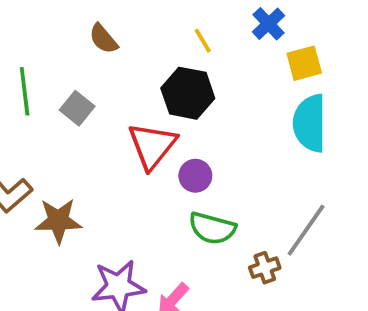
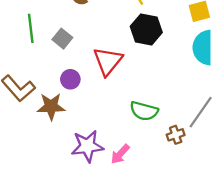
black hexagon: (188, 93) -> (146, 29), moved
purple circle: (195, 176) -> (70, 79), moved

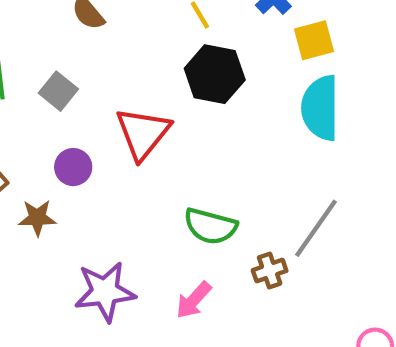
brown star: (51, 106) -> (37, 218), size x0.7
pink arrow: (120, 154) -> (194, 300), moved

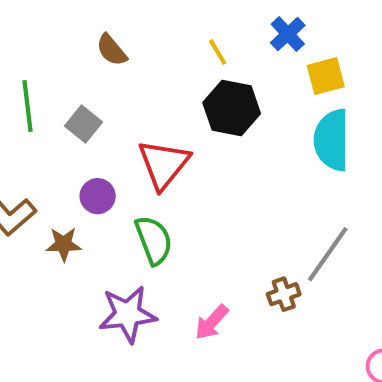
green semicircle: (210, 226) -> (154, 240), moved, turned -126

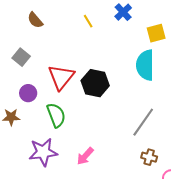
yellow square: (326, 76) -> (156, 33), moved
black hexagon: (232, 108) -> (95, 83), moved
brown cross: (284, 294) -> (149, 157), moved, turned 35

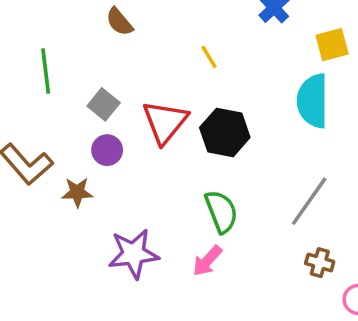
yellow line: (88, 21) -> (209, 57), moved
gray square: (21, 57) -> (104, 104), moved
green semicircle: (56, 115) -> (221, 212), moved

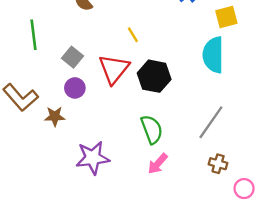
yellow line: (209, 57) -> (133, 35), moved
pink arrow: (207, 261) -> (158, 164), moved

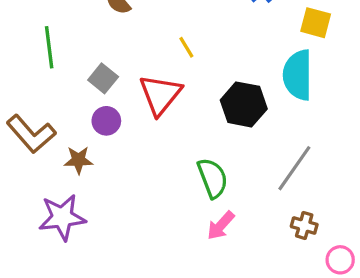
yellow square: (226, 17) -> (316, 23), turned 30
black hexagon: (154, 76) -> (244, 104), moved
purple star: (93, 158) -> (62, 217), moved

